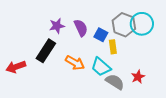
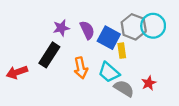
blue square: (101, 35) -> (109, 38), size x1.5
orange arrow: (75, 63) -> (81, 68), turned 48

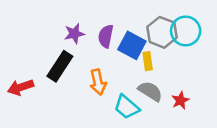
purple semicircle: (87, 30) -> (106, 36), turned -144
cyan trapezoid: (109, 72) -> (127, 107), moved
gray semicircle: (124, 88) -> (150, 91), moved

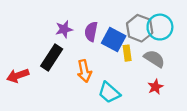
gray semicircle: (150, 91) -> (154, 59), moved

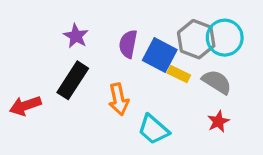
purple star: (64, 29) -> (76, 36), moved, turned -30
yellow rectangle: (127, 53) -> (179, 74), turned -56

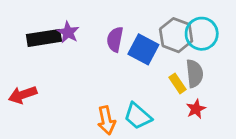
yellow rectangle: (179, 74) -> (177, 83), moved, turned 30
black rectangle: (73, 80) -> (44, 38), moved, turned 48
gray semicircle: (217, 82) -> (195, 73), turned 52
orange arrow: (119, 99) -> (106, 120), moved

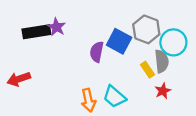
cyan circle: (202, 34) -> (173, 42), moved
purple semicircle: (115, 39) -> (97, 52), moved

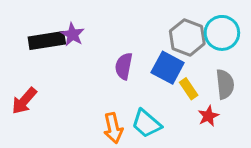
blue square: (119, 41) -> (168, 68), moved
cyan circle: (173, 42) -> (222, 33), moved
gray semicircle: (162, 61) -> (225, 84), moved
red arrow: (19, 79) -> (24, 101), turned -30

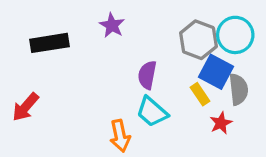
purple star: (72, 34) -> (112, 25), moved
purple semicircle: (124, 66) -> (147, 75), moved
blue square: (168, 68) -> (216, 72), moved
cyan trapezoid: (146, 123) -> (152, 112), moved

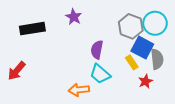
orange arrow: (120, 136) -> (79, 90), turned 96

